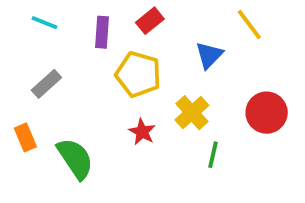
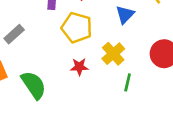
red star: (142, 132) -> (79, 67), turned -30

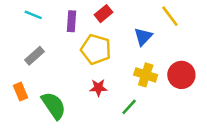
yellow cross: (113, 54) -> (146, 75), moved, turned -30
green line: (128, 82) -> (129, 107), moved, turned 30

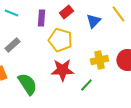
blue triangle: (143, 37) -> (93, 21), moved
yellow cross: (146, 75) -> (99, 60), turned -30
red star: (98, 88) -> (62, 70), size x1.6

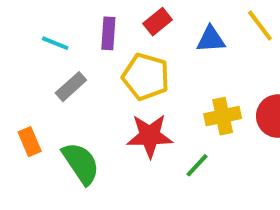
cyan line: (11, 13) -> (55, 43), moved
blue triangle: (93, 21) -> (211, 39), turned 42
gray rectangle: (12, 45) -> (71, 87), moved

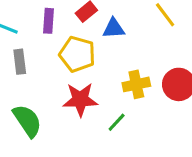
blue triangle: (211, 39) -> (114, 28), moved
gray rectangle: (71, 87) -> (20, 62), turned -55

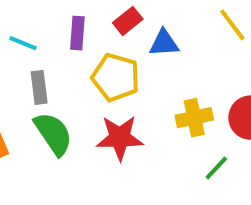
green semicircle: (27, 121) -> (53, 134), moved
green line: (117, 122) -> (216, 168), moved

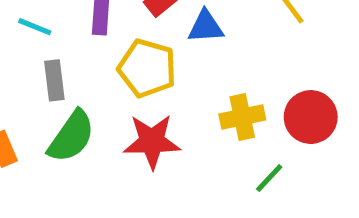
green semicircle: (53, 134) -> (71, 137), turned 69

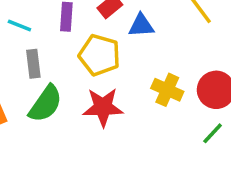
yellow cross: (242, 117) -> (167, 90), turned 36
green line: (269, 178) -> (213, 133), moved

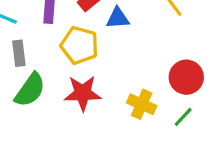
yellow cross: (167, 90) -> (142, 104), moved

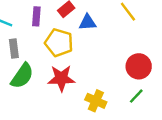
yellow cross: (142, 104) -> (96, 101), moved

